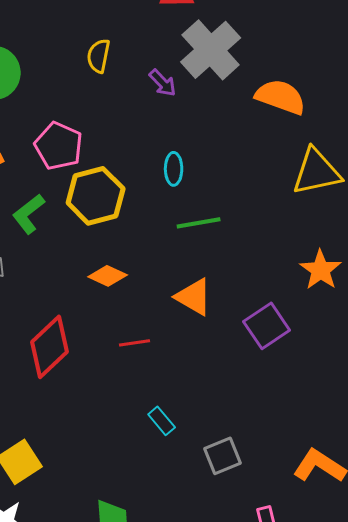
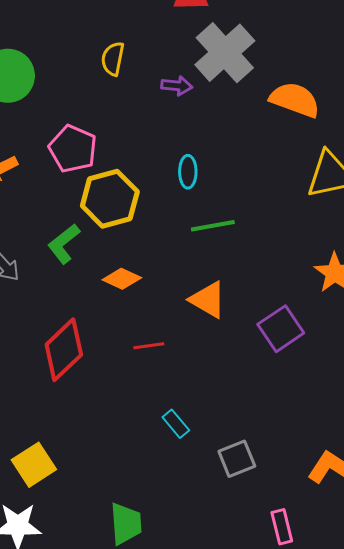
purple arrow: (163, 83) -> (177, 86), turned -40
green L-shape: (29, 214) -> (64, 244), moved

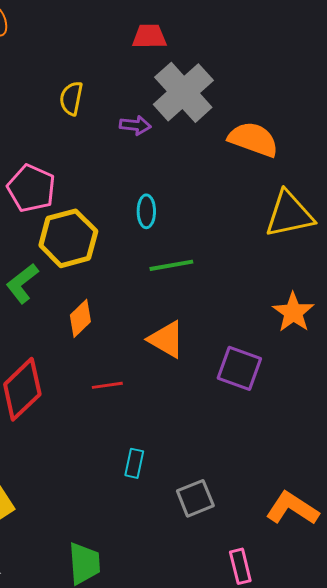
orange diamond: (122, 279) -> (80, 318), turned -69
purple square: (281, 329) -> (239, 368), turned -36
cyan rectangle: (176, 424) -> (134, 463), turned 52

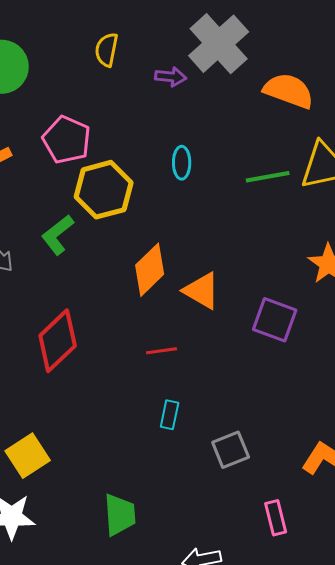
green line: (171, 265) -> (268, 177), moved
orange diamond: (80, 318) -> (150, 270), moved, size x1.4
red line: (107, 385) -> (162, 351), moved

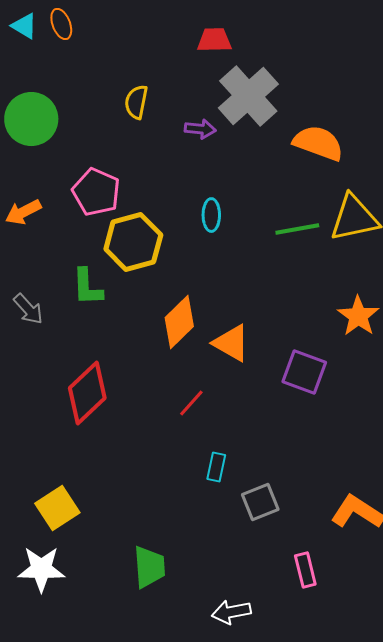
green L-shape: (58, 235) -> (87, 287), turned -54
red line: (162, 351) -> (191, 403), turned -40
cyan rectangle: (170, 415) -> (216, 467), moved

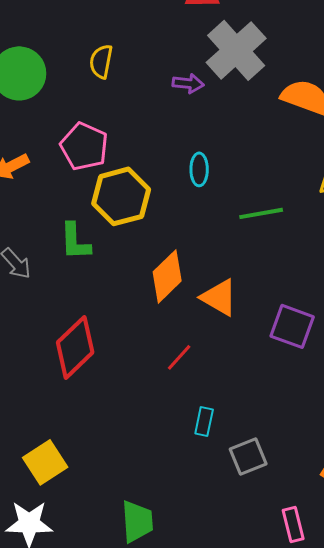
yellow semicircle: (136, 102) -> (101, 61), moved
green line: (297, 229) -> (261, 213), moved

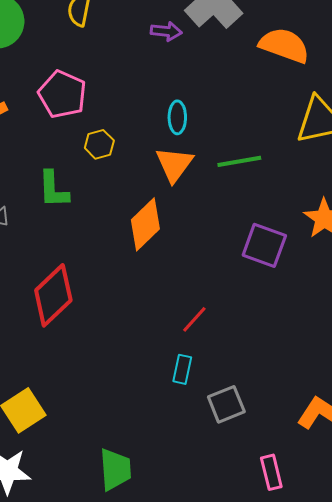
yellow hexagon: (121, 196) -> (99, 144), size x0.5
orange triangle: (219, 297) -> (174, 164), moved, turned 36
purple square: (292, 326) -> (264, 245), moved
red line: (179, 357) -> (194, 319), moved

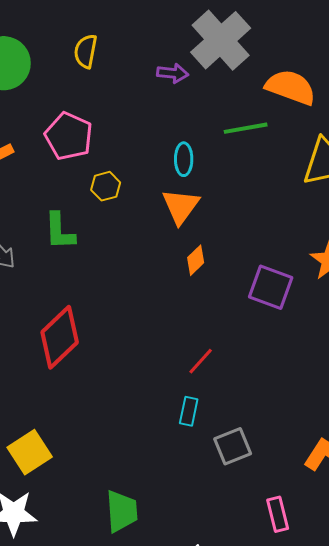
green line: (239, 161) -> (246, 128), moved
orange diamond: (145, 224) -> (196, 260), moved, size x0.6

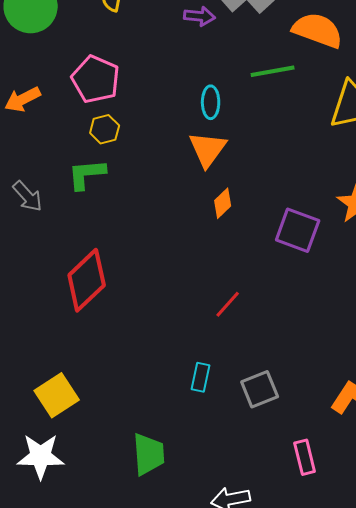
yellow hexagon: (106, 186) -> (105, 129), moved
green L-shape: (60, 231) -> (87, 174), turned 87
cyan rectangle: (189, 411) -> (201, 377), moved

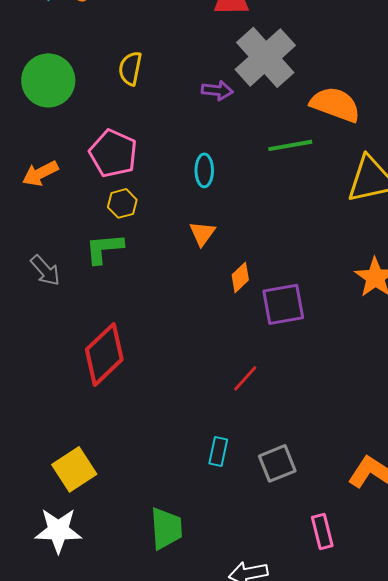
cyan ellipse: (211, 102) -> (204, 170), moved
orange triangle: (208, 149) -> (202, 233), moved, size x0.7
purple square: (298, 230) -> (283, 304), moved, turned -30

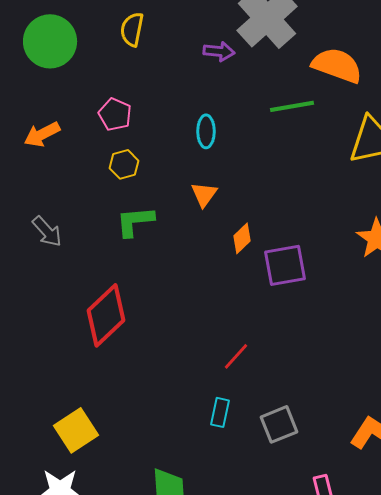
pink pentagon: (113, 153) -> (115, 114), size x0.7
green L-shape: (104, 248) -> (135, 221), moved
red line: (245, 378) -> (236, 356), moved

